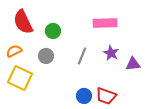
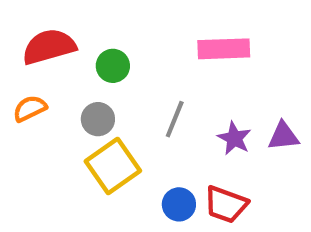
red semicircle: (23, 22) -> (49, 47), turned 100
purple star: (111, 53) -> (234, 138), moved
yellow square: (20, 78) -> (113, 166), moved, turned 30

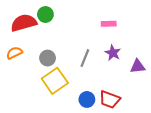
pink rectangle: (224, 49) -> (109, 24), size x0.6
green circle: (113, 66) -> (45, 15), moved
purple star: (234, 138) -> (113, 53), moved

